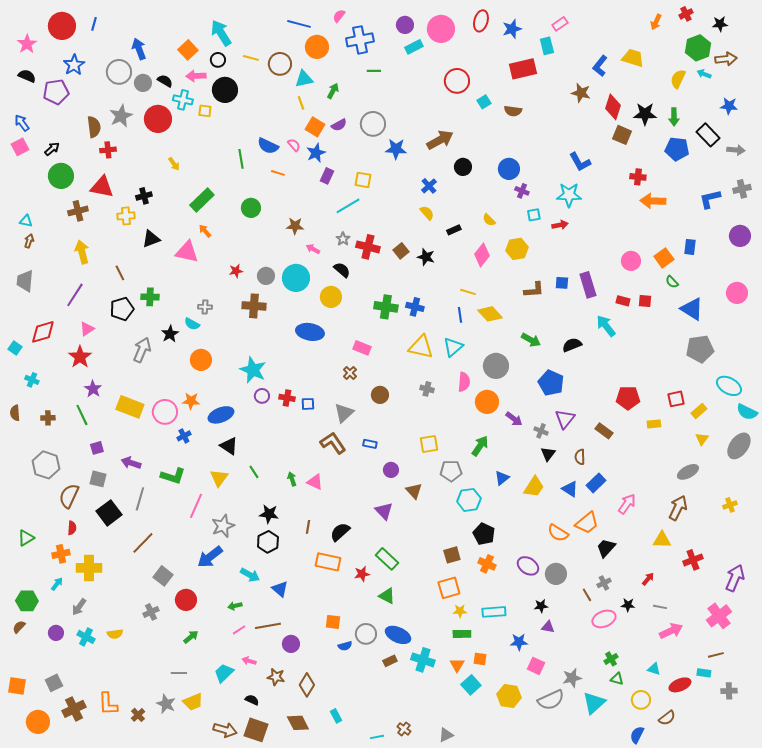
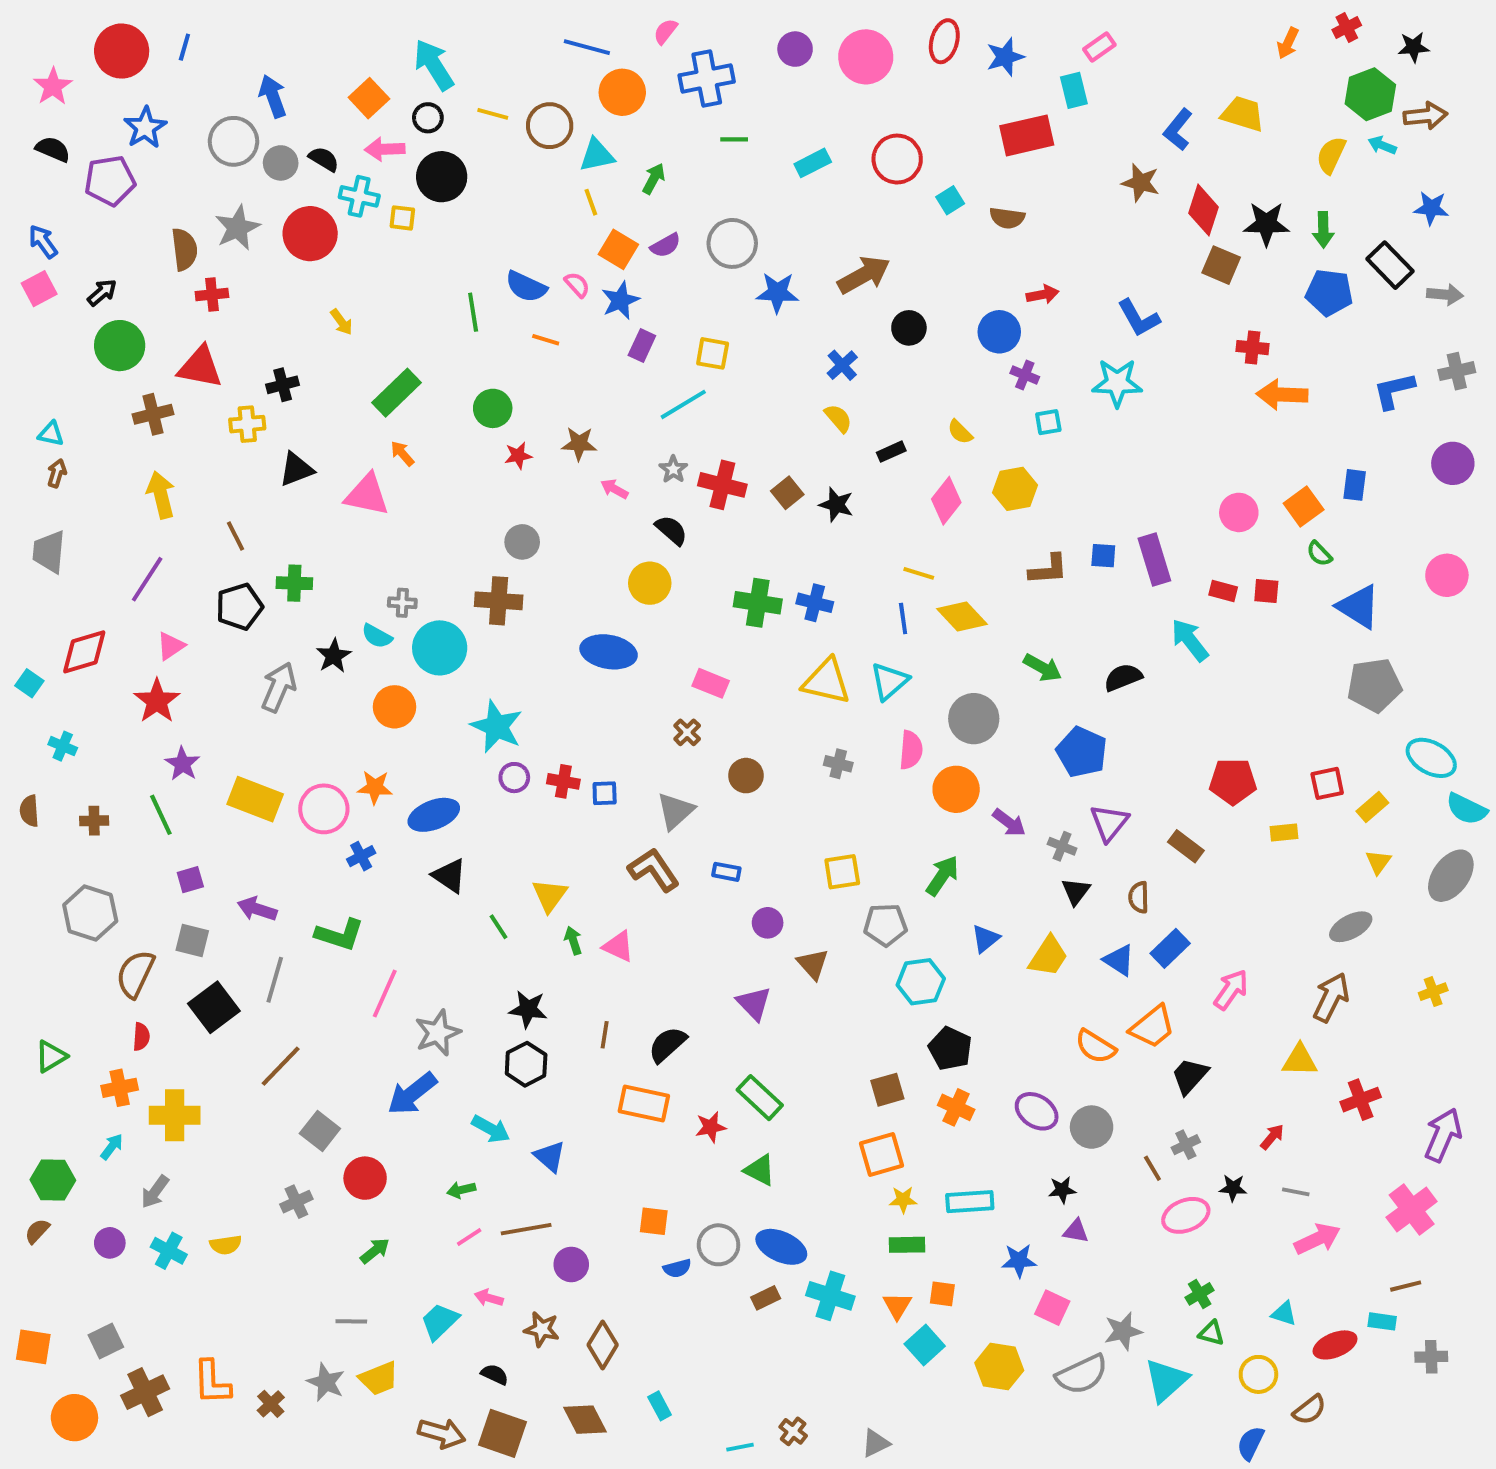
cyan rectangle: (414, 47) -> (813, 163), moved
red arrow: (560, 225) -> (1042, 294), moved
red star: (236, 271) -> (518, 456), moved
cyan circle: (296, 278) -> (440, 648), moved
yellow triangle: (219, 478) -> (550, 895), moved

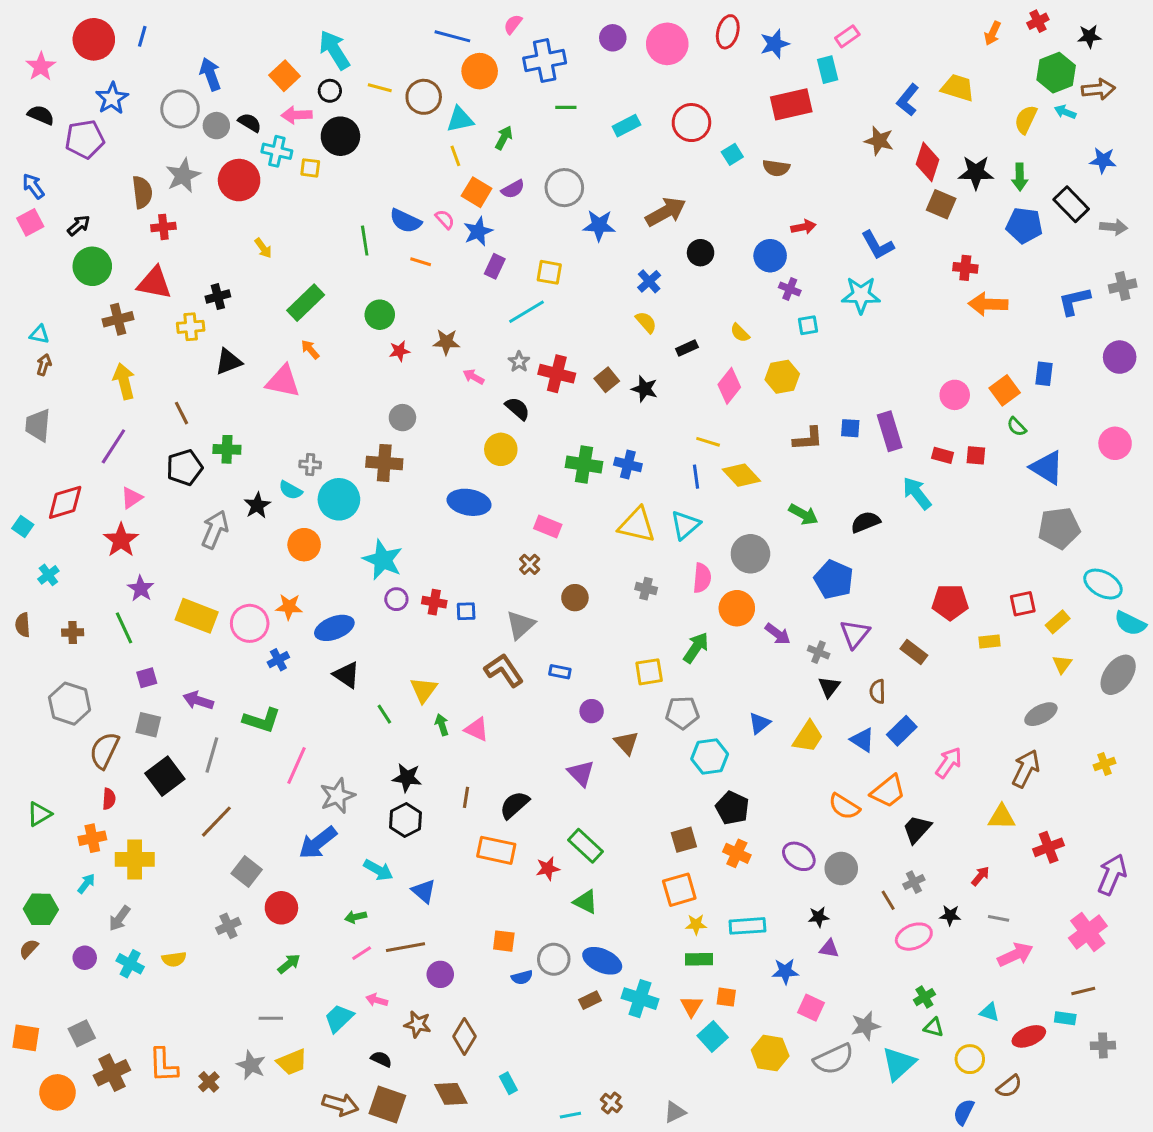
cyan cross: (63, 746) -> (48, 575), turned 30
green arrow: (942, 876) -> (696, 648), moved

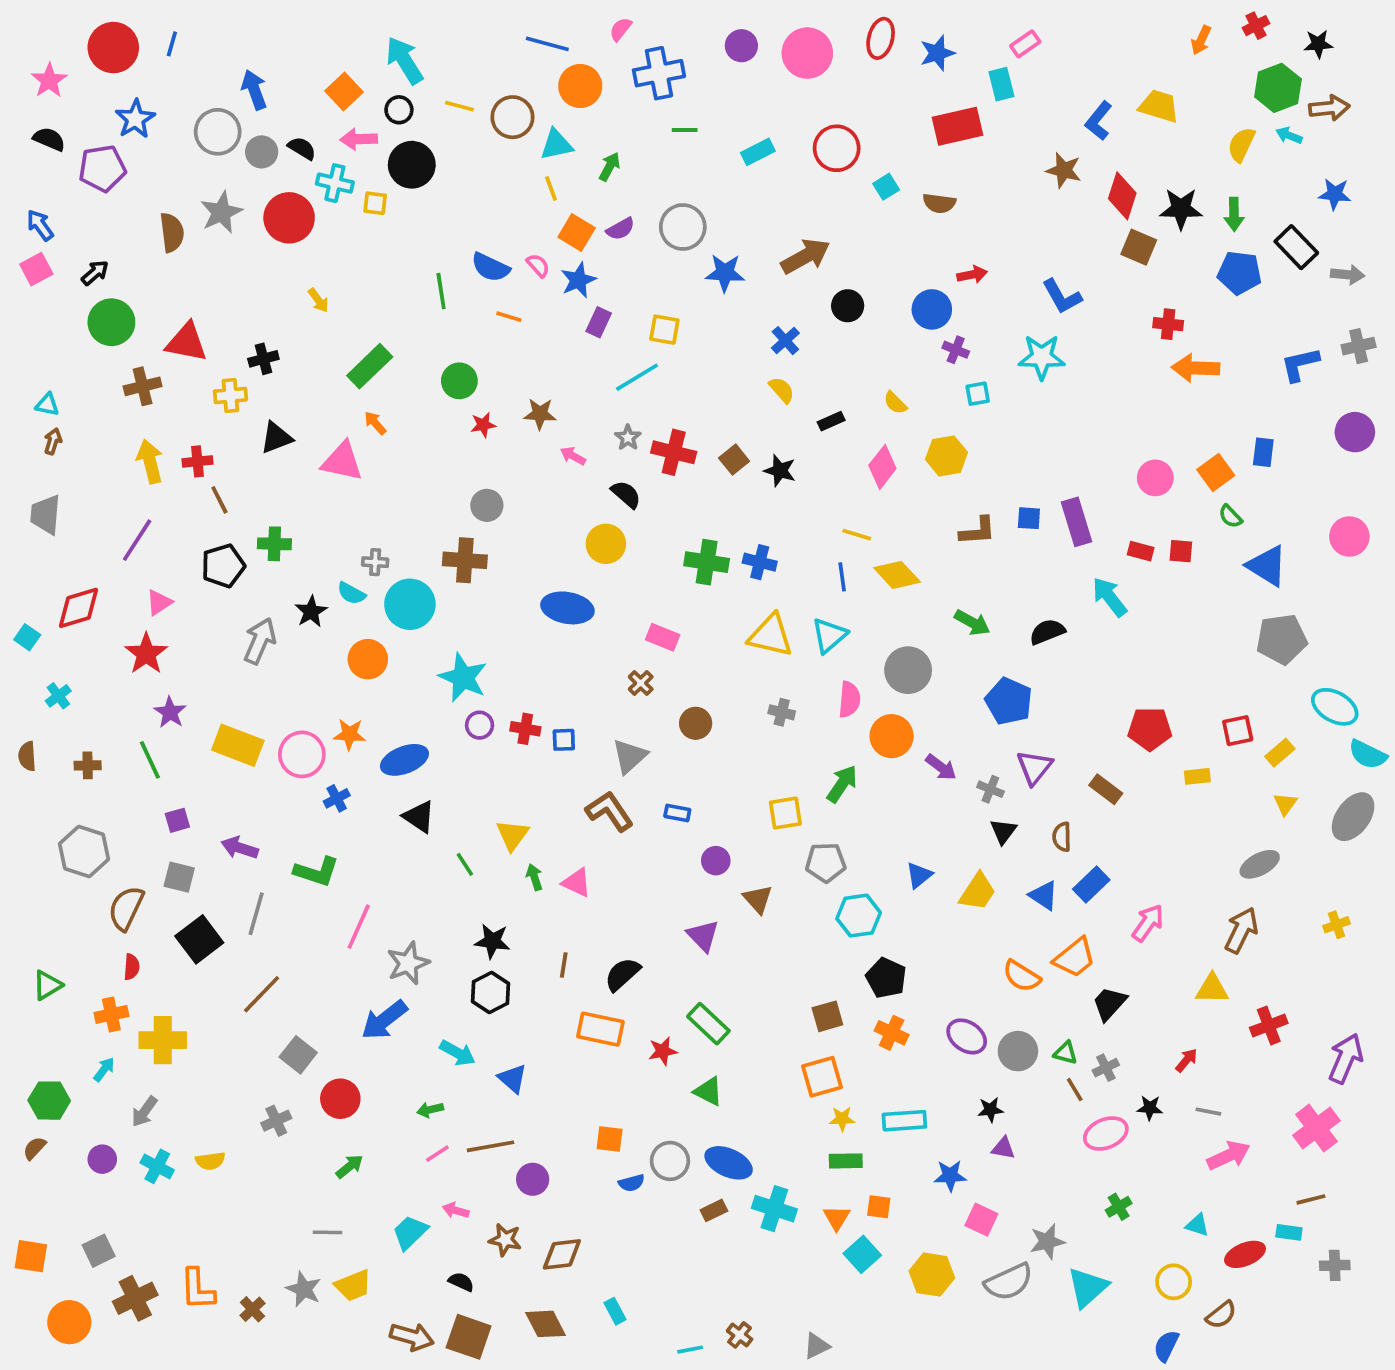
red cross: (163, 227) -> (198, 461), moved
green triangle: (934, 1027) -> (1066, 1053), moved
brown diamond: (464, 1036) -> (562, 1254), turned 52

